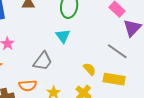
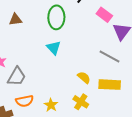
gray trapezoid: (43, 61) -> (17, 77), moved

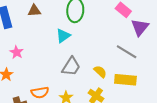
cyan triangle: (54, 48) -> (63, 36), moved, turned 35
gray trapezoid: (17, 77) -> (71, 66), moved

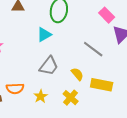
gray line: (127, 52) -> (93, 49), moved

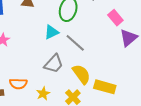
gray line: (93, 49) -> (75, 43), moved
yellow semicircle: (77, 74) -> (81, 74), size x1.5

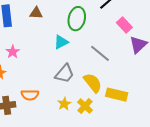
gray line: (75, 43) -> (100, 53), moved
yellow star: (43, 94) -> (64, 104), moved

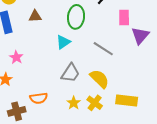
pink rectangle: (124, 25) -> (124, 18), turned 49
yellow rectangle: (117, 95) -> (127, 101), moved

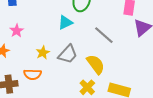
yellow star: (74, 103) -> (43, 53), moved

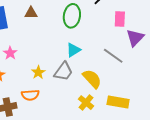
cyan triangle: (65, 23) -> (73, 50), moved
gray line: (104, 35) -> (113, 56), moved

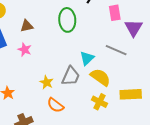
cyan triangle: (73, 50) -> (87, 58), moved
pink star: (10, 53) -> (25, 50), moved
orange semicircle: (30, 95) -> (55, 105), moved, turned 54

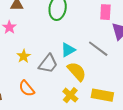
yellow star: (46, 82) -> (24, 56), moved

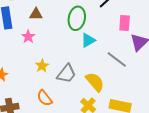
cyan triangle: (68, 50) -> (88, 40), moved

